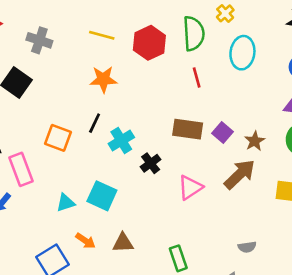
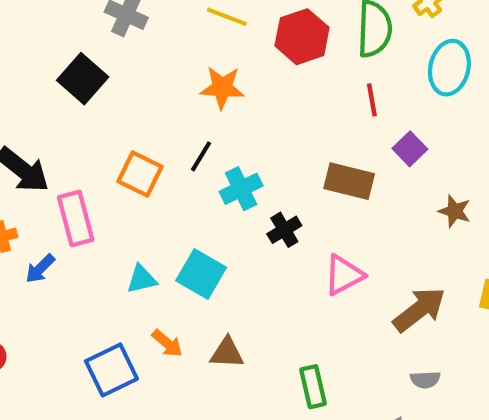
purple square: (223, 132) -> (410, 149), moved
brown star: (255, 141) -> (455, 211), turned -30
brown arrow: (240, 174) -> (419, 310), moved

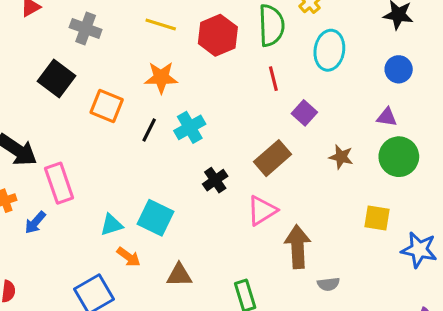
orange square: (140, 174) -> (107, 106), moved
brown rectangle: (349, 181) -> (272, 158), moved, turned -51
cyan cross: (241, 189) -> (190, 127), moved
brown arrow: (419, 310) -> (298, 247), moved, turned -51
orange arrow: (167, 343) -> (129, 257), moved

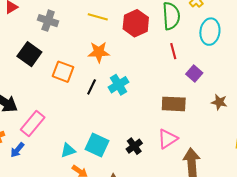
brown rectangle: (272, 158) -> (174, 104), turned 45
black cross: (215, 180) -> (134, 146), moved
pink rectangle: (59, 183) -> (33, 123), turned 60

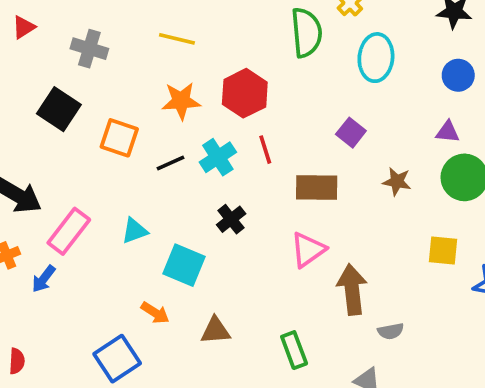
red hexagon: (136, 23) -> (245, 93), moved
red line: (173, 51) -> (265, 150), moved
black line: (92, 87) -> (171, 163), turned 42
black cross: (134, 146) -> (231, 219), moved
cyan triangle: (68, 150) -> (134, 231), moved

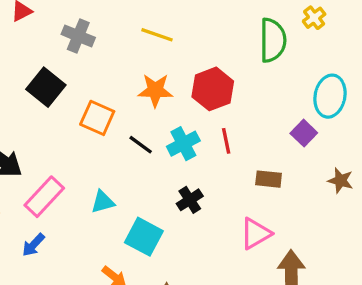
cyan ellipse: (376, 58) -> (330, 96), moved
black line: (171, 163) -> (141, 145), turned 55
brown rectangle: (317, 188) -> (269, 179), size x0.7
blue arrow: (44, 279) -> (33, 245), moved

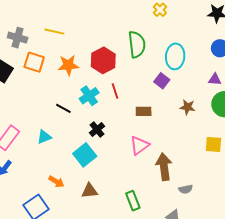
yellow line: (157, 35) -> (54, 32), moved
green semicircle: (273, 40) -> (137, 44), moved
orange square: (97, 118) -> (34, 62), moved
black line: (141, 145) -> (63, 108), moved
cyan square: (144, 237) -> (85, 155), moved, turned 30

